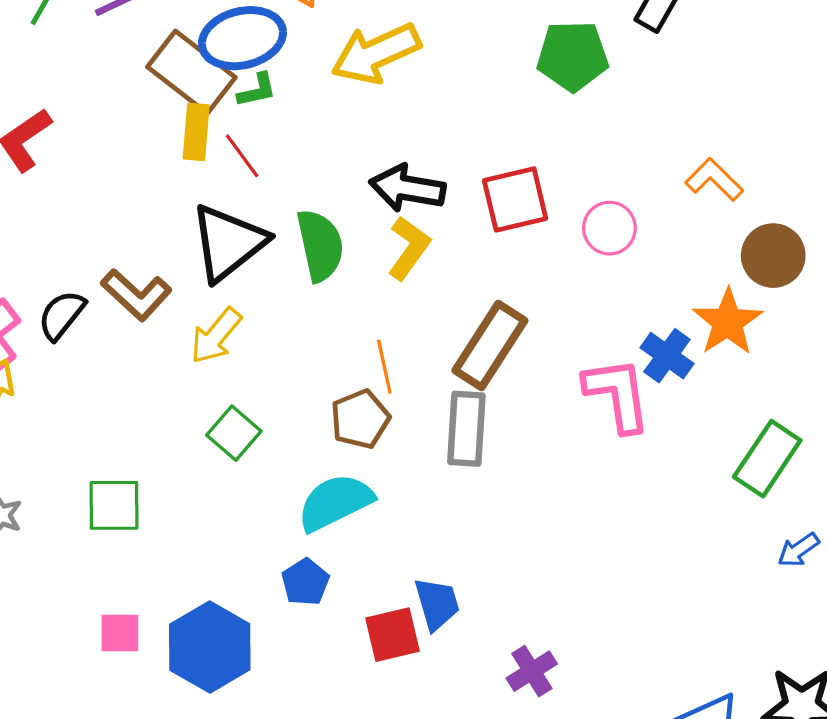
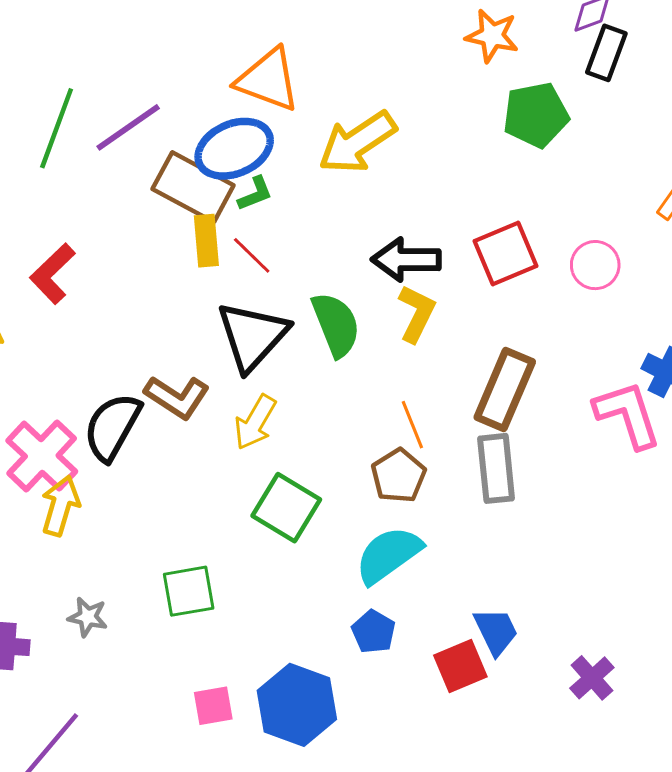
black semicircle: (62, 315) -> (112, 427), size x1.4
green square: (234, 433) -> (286, 508), size x1.4

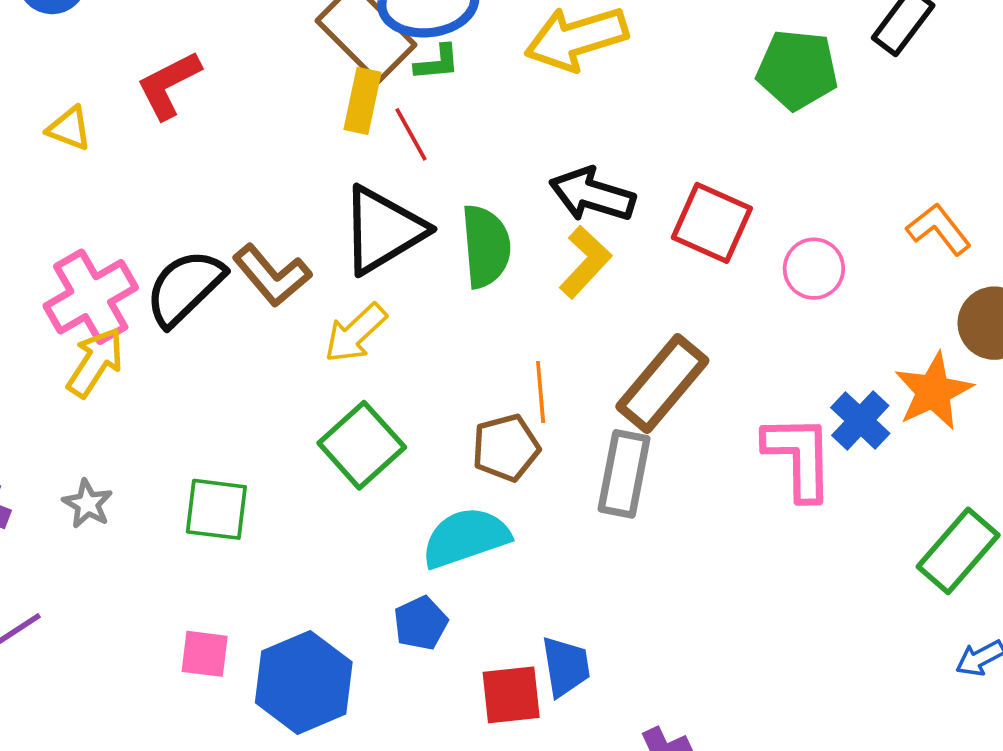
red square: (505, 253) -> (712, 223), turned 30

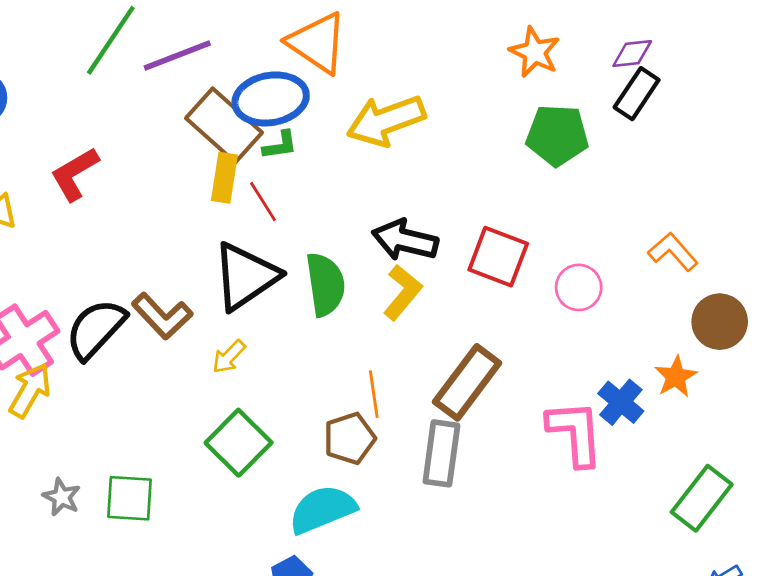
yellow arrow: (355, 333) -> (229, 357), size x0.7
orange star: (933, 391) -> (676, 377), size x0.7
gray star: (88, 504) -> (62, 497), moved

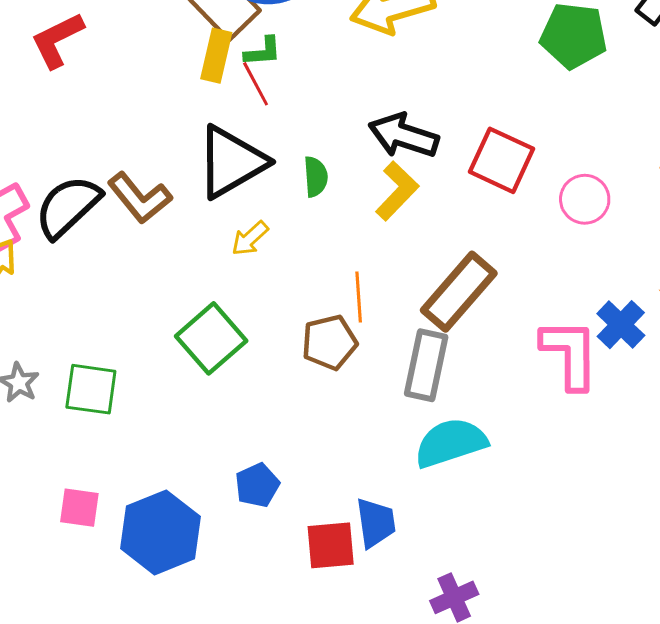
green L-shape: (280, 145) -> (263, 52), moved
green semicircle: (325, 284) -> (316, 177), size x0.6
yellow arrow: (229, 357) -> (250, 238), moved
cyan semicircle: (322, 509) -> (451, 443), moved

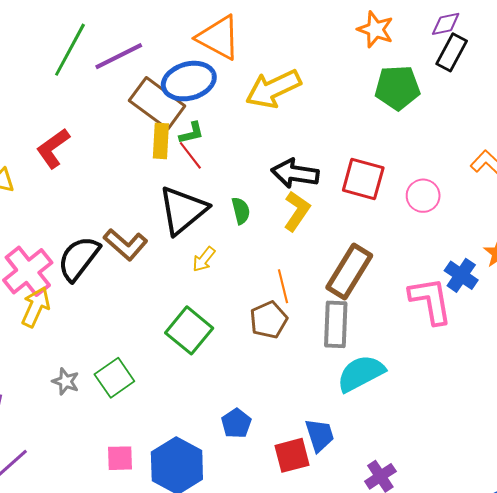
green square: (91, 389) -> (114, 378), turned -33

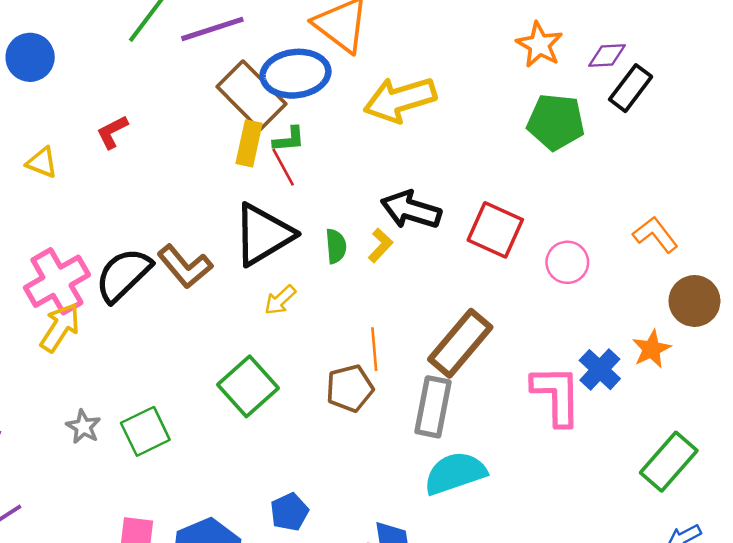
purple diamond: (446, 24) -> (607, 56), moved
red L-shape: (53, 148) -> (112, 132), size x0.7
yellow L-shape: (297, 211) -> (380, 245), moved, size x0.7

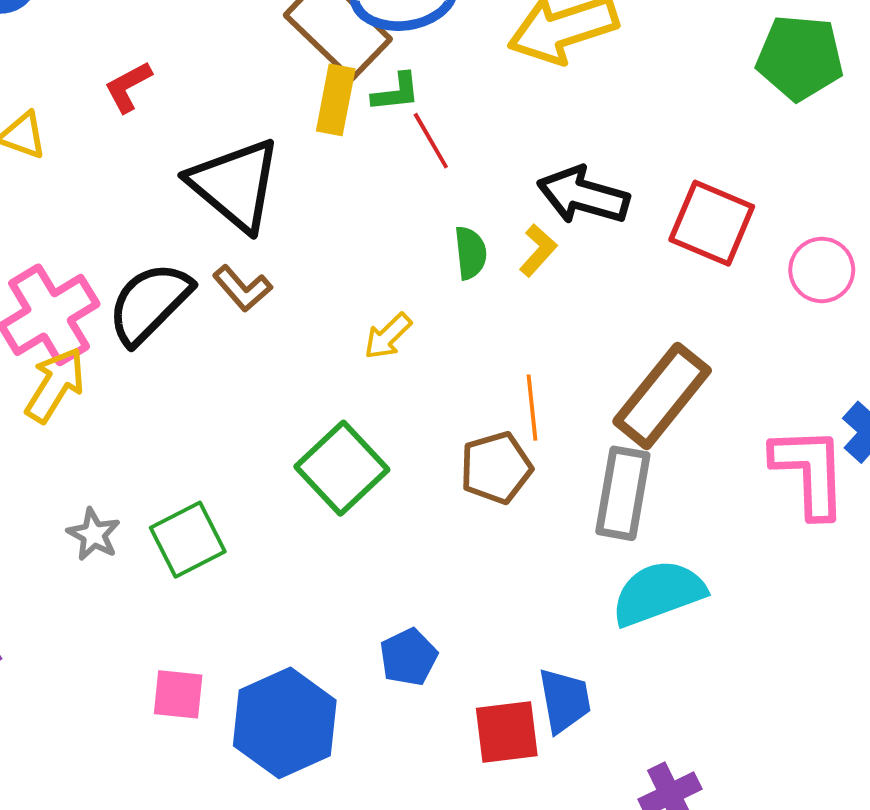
red line: (283, 167) -> (431, 141), moved
black triangle: (263, 235) -> (235, 185), moved, turned -48
brown L-shape: (185, 266) -> (242, 288), size x0.7

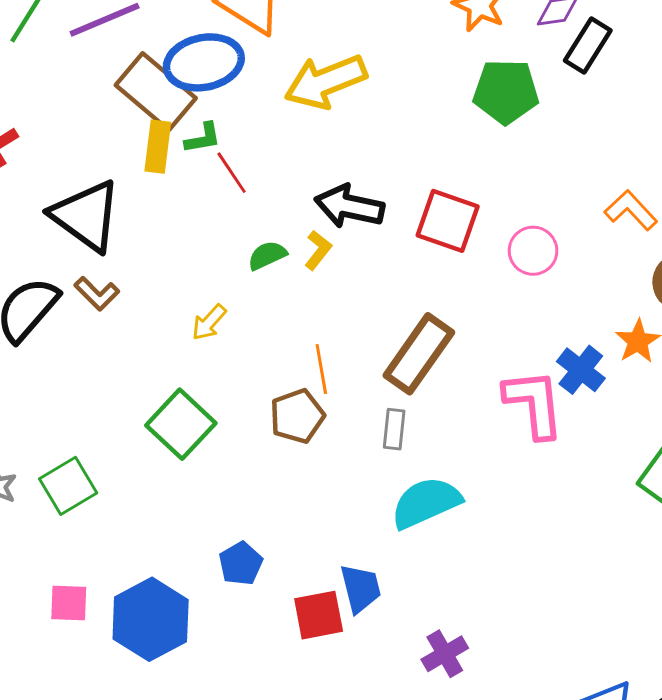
green semicircle: (471, 253) -> (267, 255), turned -105
gray rectangle: (623, 493) -> (394, 429), size x0.6

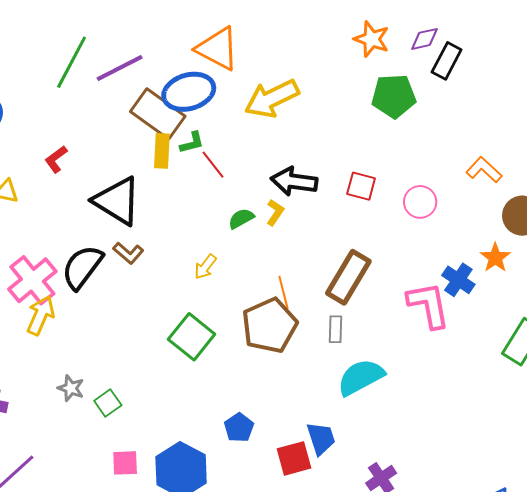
red square: (448, 221) -> (361, 186), size x0.7
brown pentagon: (297, 416) -> (270, 325), size x1.5
green square: (68, 486) -> (108, 403), moved, size x0.7

